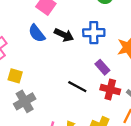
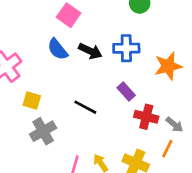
purple rectangle: (102, 67) -> (126, 91), moved
black line: (77, 87) -> (85, 107), moved

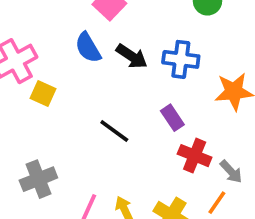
yellow square: (32, 101) -> (43, 94), moved
gray cross: (43, 131) -> (38, 179), moved

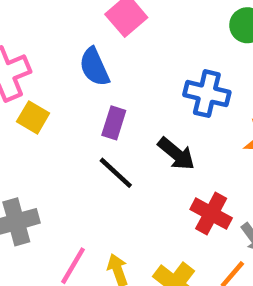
black arrow: (132, 56) -> (176, 154), moved
purple rectangle: (172, 118) -> (114, 123), moved, turned 45

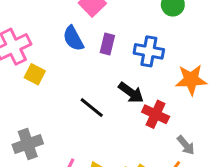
purple rectangle: (114, 123) -> (107, 44), moved
red cross: (211, 214) -> (156, 114), moved

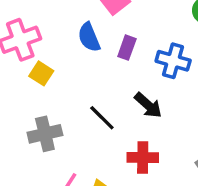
red cross: (156, 114) -> (143, 158), moved, turned -30
gray cross: (28, 144) -> (45, 134), moved

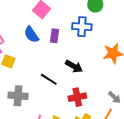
blue cross: (173, 61) -> (82, 27), moved
gray cross: (45, 134) -> (18, 96), turned 30

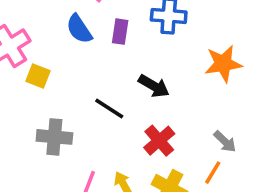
red cross: (77, 97) -> (159, 141), turned -30

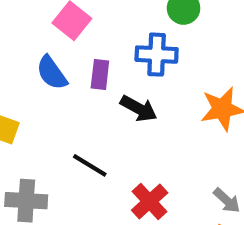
black arrow: (154, 86) -> (139, 108), moved

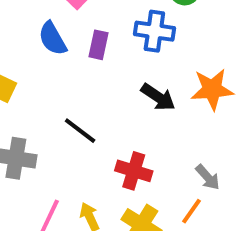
black arrow: (139, 108) -> (158, 97), moved
red cross: (150, 201) -> (134, 171), turned -36

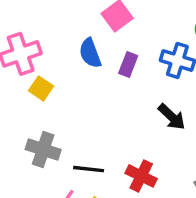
black line: (80, 131) -> (89, 169), moved, turned -40

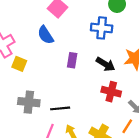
purple rectangle: (128, 65) -> (72, 60), moved
red cross: (141, 176) -> (111, 92), moved

